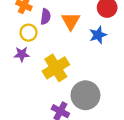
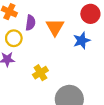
yellow cross: (56, 68) -> (40, 73), size x0.6

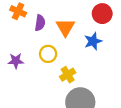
yellow circle: (14, 38) -> (48, 54), moved
yellow cross: (40, 73) -> (68, 75), moved

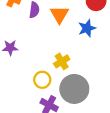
yellow circle: (48, 54) -> (42, 80), moved

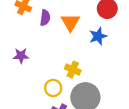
yellow cross: (62, 61) -> (73, 70), turned -35

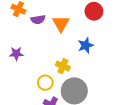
purple semicircle: (45, 18) -> (38, 20), turned 72
blue star: (98, 36) -> (86, 45), moved

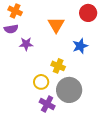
purple semicircle: (38, 20) -> (11, 29), moved
purple star: (16, 54) -> (26, 44), moved

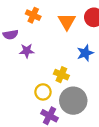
orange cross: (15, 11) -> (33, 15), moved
orange triangle: (56, 25) -> (67, 22), moved

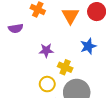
purple star: (27, 51) -> (46, 50), moved

